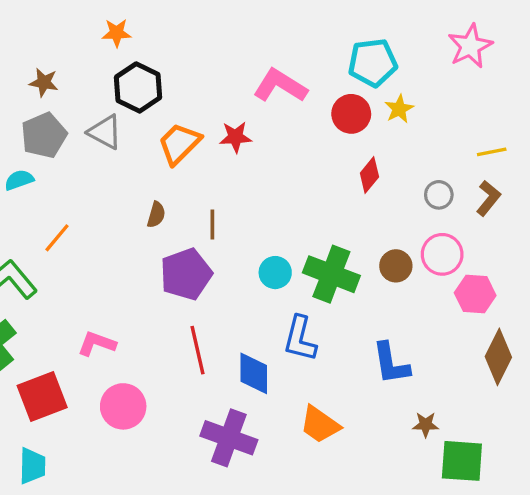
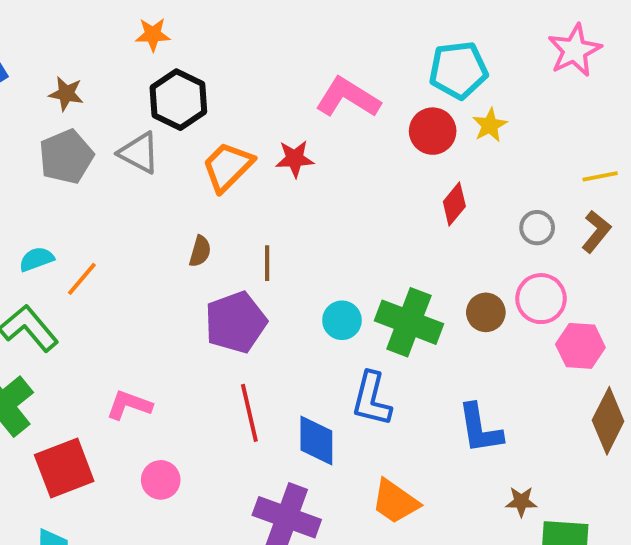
cyan semicircle: (19, 180) -> (37, 259), moved
pink circle: (123, 406) -> (161, 480), size x0.7

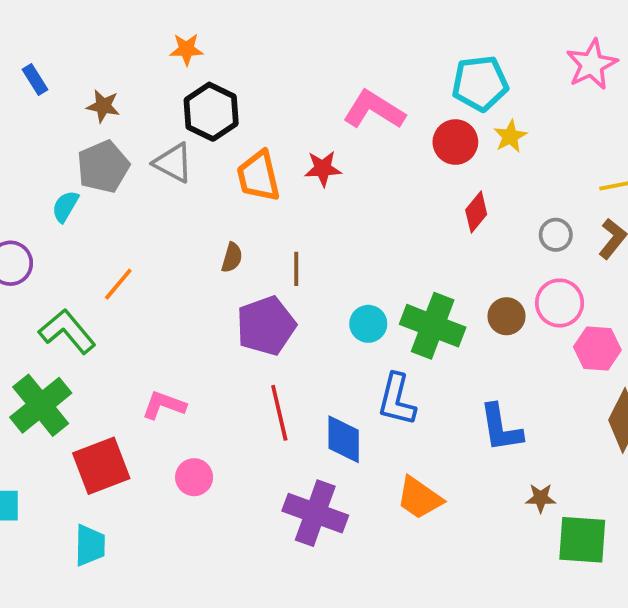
orange trapezoid: (228, 167) -> (258, 176), turned -58
cyan semicircle: (37, 259) -> (65, 206), moved, turned -40

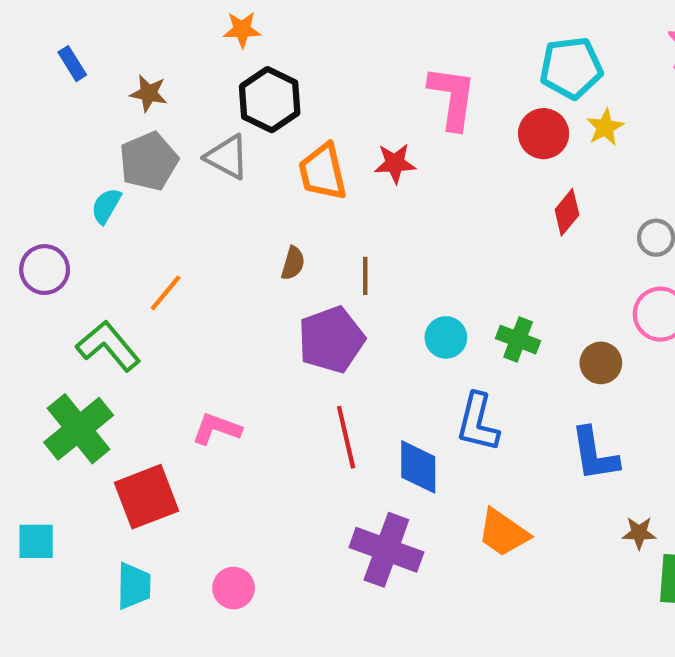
pink L-shape: (374, 110) -> (452, 98), turned 66
brown circle: (507, 316) -> (601, 363), moved
green cross: (433, 326) -> (518, 340), size x0.6
pink circle: (194, 477) -> (234, 588), moved

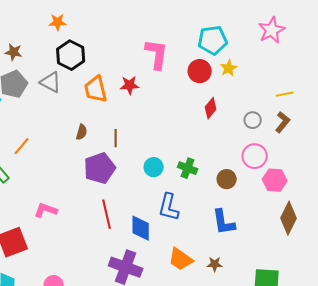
brown star: (639, 533) -> (215, 264), moved

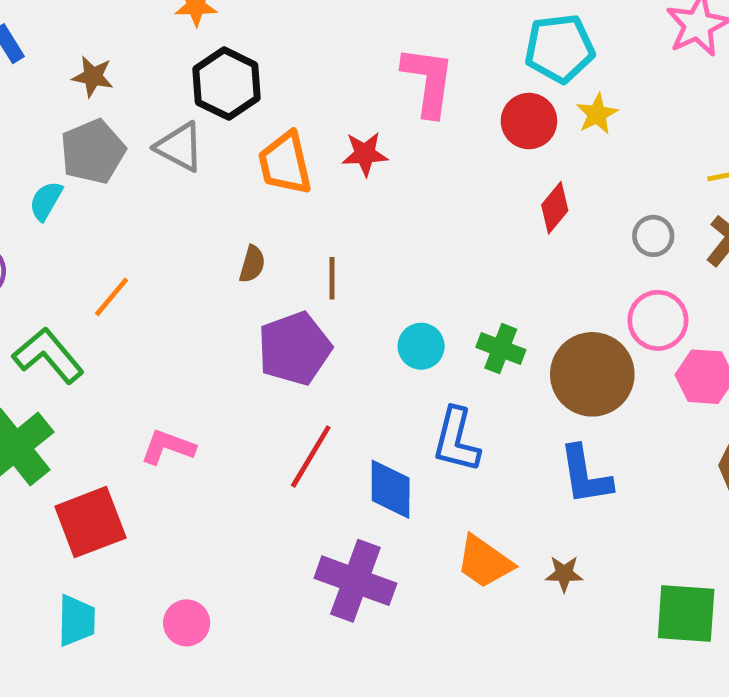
brown circle: (227, 179) -> (592, 374), size x1.8
red line: (107, 214) -> (311, 456), turned 44

